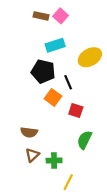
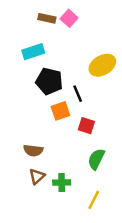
cyan rectangle: (55, 45) -> (33, 52), moved
orange square: (53, 97) -> (60, 111), turned 35
yellow line: (68, 182) -> (94, 200), moved

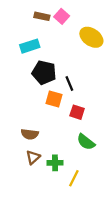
yellow ellipse: (102, 65) -> (91, 37), moved, turned 65
orange square: (60, 111) -> (54, 99), turned 35
green semicircle: (96, 159) -> (86, 142), turned -78
yellow line: (94, 200) -> (74, 178), moved

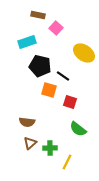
pink square: (62, 16) -> (56, 28), moved
yellow ellipse: (91, 37) -> (84, 53), moved
black line: (69, 84) -> (63, 76), turned -32

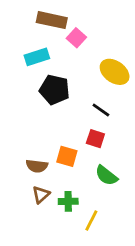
brown rectangle: (38, 15) -> (52, 20), size x1.5
black line: (63, 76) -> (101, 110), moved
orange square: (49, 90) -> (67, 156), moved

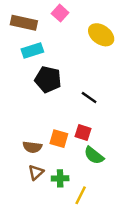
brown rectangle: (52, 20) -> (24, 23), moved
pink square: (76, 38) -> (60, 13), moved
yellow ellipse: (115, 72) -> (101, 35), moved
red square: (95, 139) -> (83, 133), moved

